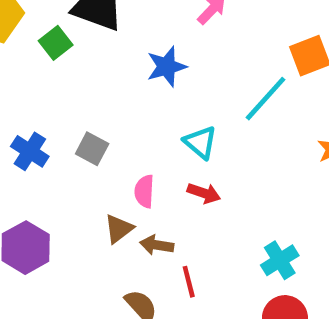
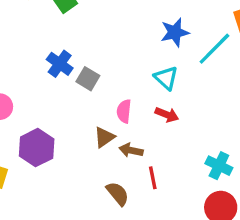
blue star: (167, 67) -> (175, 32), moved
blue cross: (30, 151) -> (60, 64), moved
cyan cross: (280, 260) -> (219, 166), turned -35

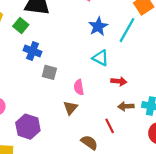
blue cross: (60, 64) -> (33, 51), moved
red arrow: (167, 115) -> (119, 81), moved
brown arrow: (131, 150) -> (126, 106), moved

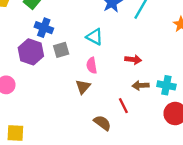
cyan triangle: (101, 58) -> (95, 37), moved
gray square: (49, 72) -> (61, 50), turned -32
purple hexagon: (28, 127) -> (31, 52), moved

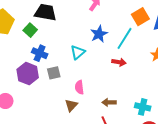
cyan triangle: (95, 37) -> (78, 52), moved, turned 49
red arrow: (133, 59) -> (119, 62), moved
brown arrow: (141, 86) -> (109, 102), moved

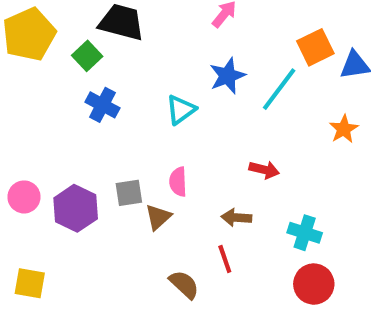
red arrow: (119, 62) -> (264, 170), moved
gray square: (54, 73) -> (129, 193), moved
purple hexagon: (28, 74) -> (76, 208), moved

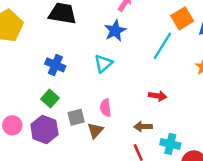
green square: (87, 56) -> (50, 98), moved
blue star: (227, 76) -> (115, 31), moved
cyan cross: (305, 233) -> (170, 144), moved

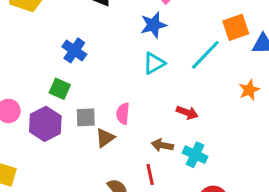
cyan triangle: (103, 64) -> (154, 63), moved
green square: (50, 98) -> (60, 89), turned -30
cyan cross: (170, 144) -> (195, 155), moved

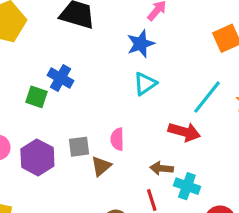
cyan line: (205, 55) -> (207, 97), moved
green square: (60, 89) -> (36, 97), moved
red arrow: (187, 113) -> (184, 132), size x1.4
cyan cross: (195, 155) -> (187, 186), moved

